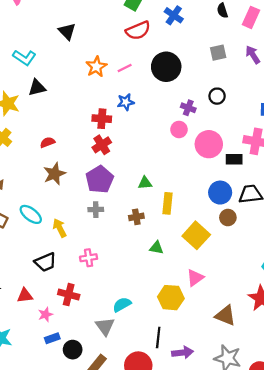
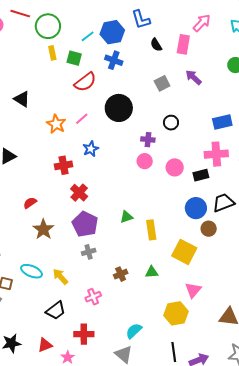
red cross: (102, 119) -> (64, 165), moved
pink circle: (209, 144) -> (175, 167), size x0.7
brown cross: (136, 217) -> (121, 274), moved

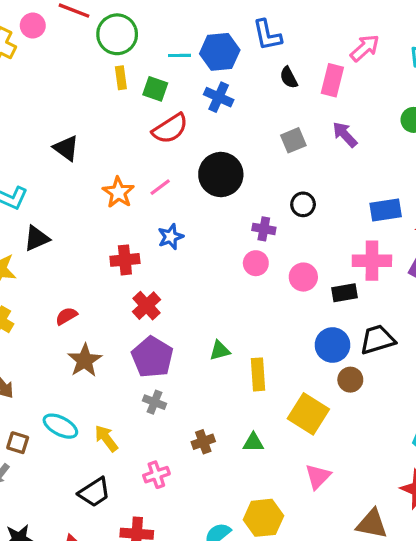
cyan line: (88, 36) -> (180, 55), turned 32
gray cross: (89, 252) -> (154, 402), turned 32
yellow hexagon: (176, 313) -> (263, 518), moved

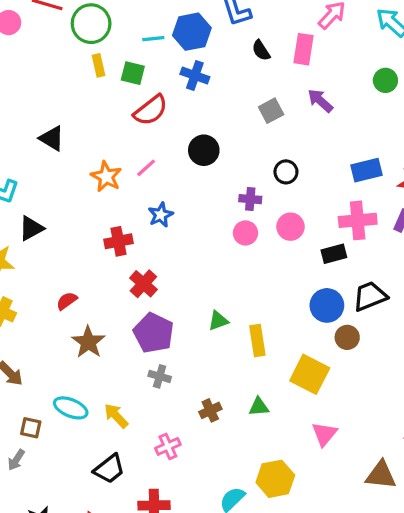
black circle: (221, 175) -> (204, 150), size x0.7
pink circle: (303, 277) -> (290, 227), moved

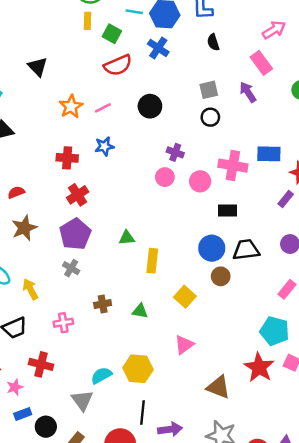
pink rectangle: (304, 49) -> (261, 63), moved, turned -60
black circle: (286, 172) -> (210, 117), moved
pink cross: (358, 220) -> (233, 166), moved
yellow square: (310, 374) -> (185, 297), size x0.7

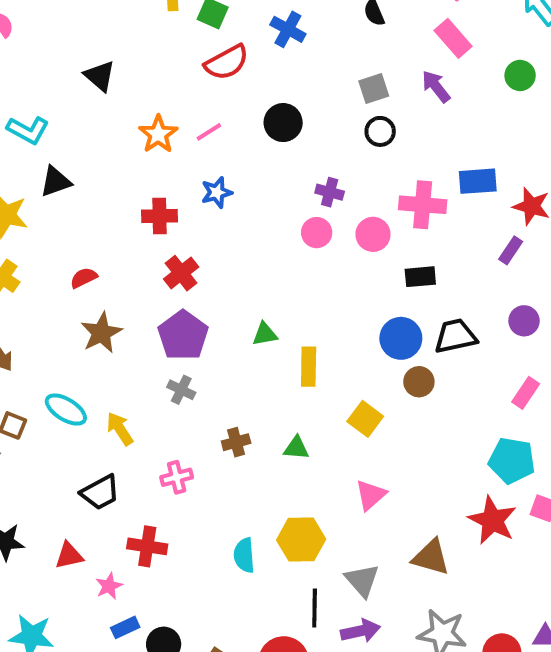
cyan semicircle: (101, 375) -> (244, 555), turned -60
gray triangle: (82, 400) -> (362, 580), moved

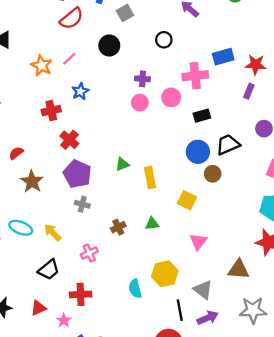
gray square: (374, 88) -> (125, 13), moved

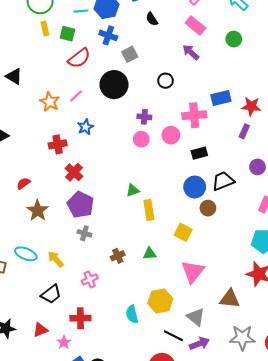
black circle: (109, 45) -> (114, 85), size x1.4
green triangle: (122, 164) -> (133, 190), moved
pink triangle: (198, 242) -> (193, 272), size x1.4
black line: (180, 310) -> (173, 336), turned -54

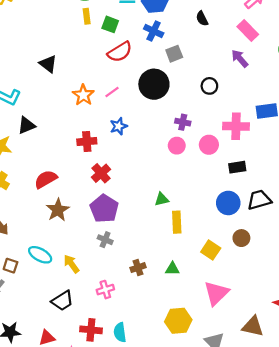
red semicircle: (23, 183) -> (46, 179), size x1.5
brown circle: (208, 208) -> (241, 238), moved
cyan semicircle: (132, 314) -> (120, 332), moved

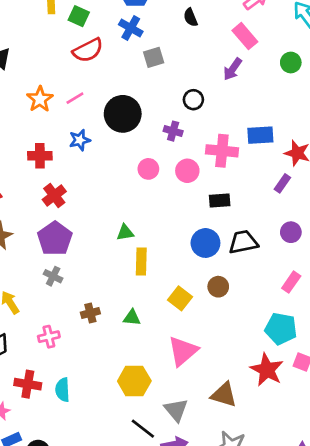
purple arrow: (240, 58) -> (233, 69), turned -108
black circle: (154, 84) -> (123, 114), moved
purple cross: (183, 122) -> (173, 131), moved

